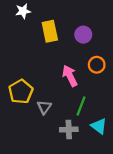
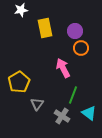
orange circle: (97, 65) -> (81, 48), moved
gray triangle: (44, 107) -> (37, 104), moved
gray cross: (69, 129) -> (62, 116), turned 35

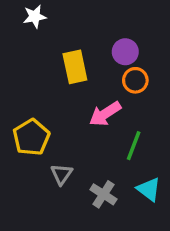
yellow rectangle: (45, 28) -> (75, 67), moved
pink arrow: (63, 68) -> (105, 114), turned -96
green line: (73, 95) -> (134, 146), moved

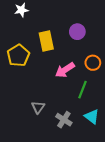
orange circle: (135, 80) -> (93, 63), moved
yellow pentagon: (31, 137) -> (18, 55), moved

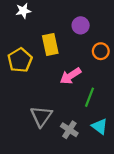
purple circle: (77, 32) -> (81, 25), moved
orange circle: (93, 63) -> (101, 51), moved
gray triangle: (38, 107) -> (41, 116), size x1.5

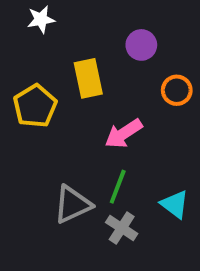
green line: (90, 97) -> (118, 187), moved
gray triangle: (41, 116) -> (72, 204), turned 30
cyan triangle: (100, 126) -> (175, 204), moved

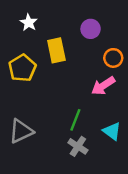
white star: (41, 19) -> (29, 23), moved, turned -30
pink arrow: (124, 134) -> (103, 86), moved
gray triangle: (72, 204) -> (21, 131), moved

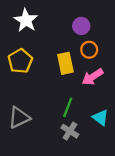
white star: (29, 23) -> (26, 20), size x1.5
yellow rectangle: (56, 50) -> (65, 63), moved
orange circle: (113, 58) -> (89, 50), moved

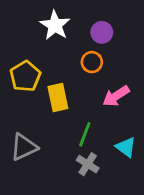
white star: (26, 20) -> (55, 25), moved
orange circle: (89, 50) -> (92, 62), moved
yellow rectangle: (65, 63) -> (58, 98), moved

